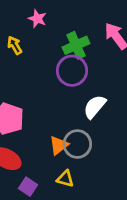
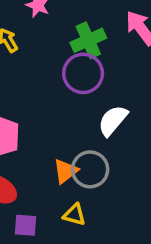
purple square: (28, 187) -> (25, 225), turned -30

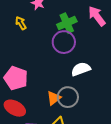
white semicircle: (113, 121) -> (81, 69), turned 30

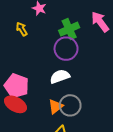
white semicircle: (81, 69) -> (60, 76), moved
red ellipse: (15, 108) -> (15, 104), moved

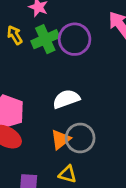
green cross: (69, 29) -> (45, 39), moved
purple circle: (66, 49) -> (75, 39), moved

